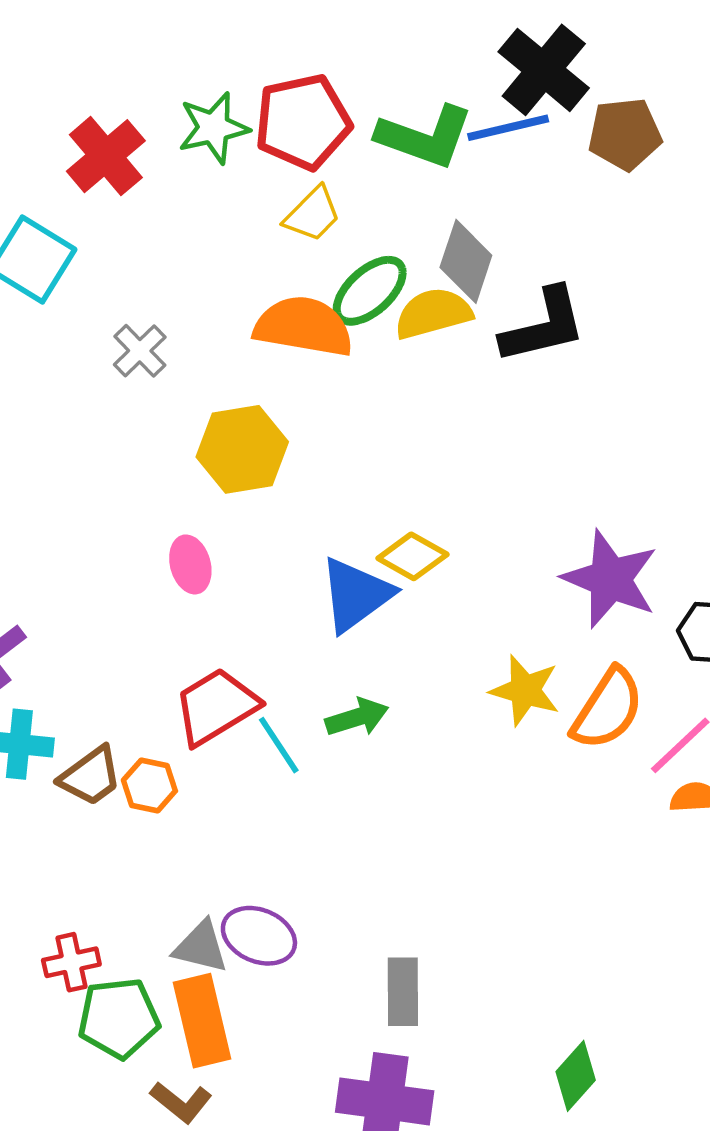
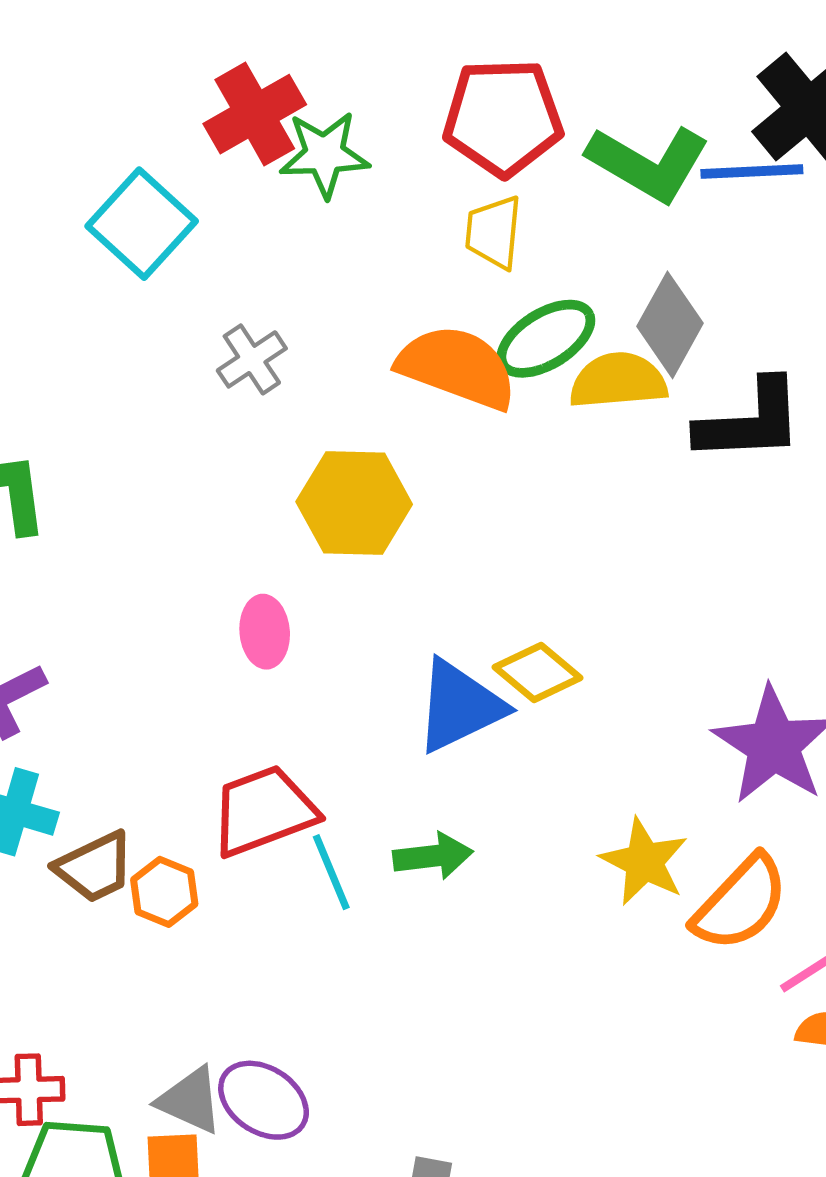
green star: (214, 128) -> (324, 154), moved
yellow trapezoid: (313, 214) -> (494, 232), turned 130

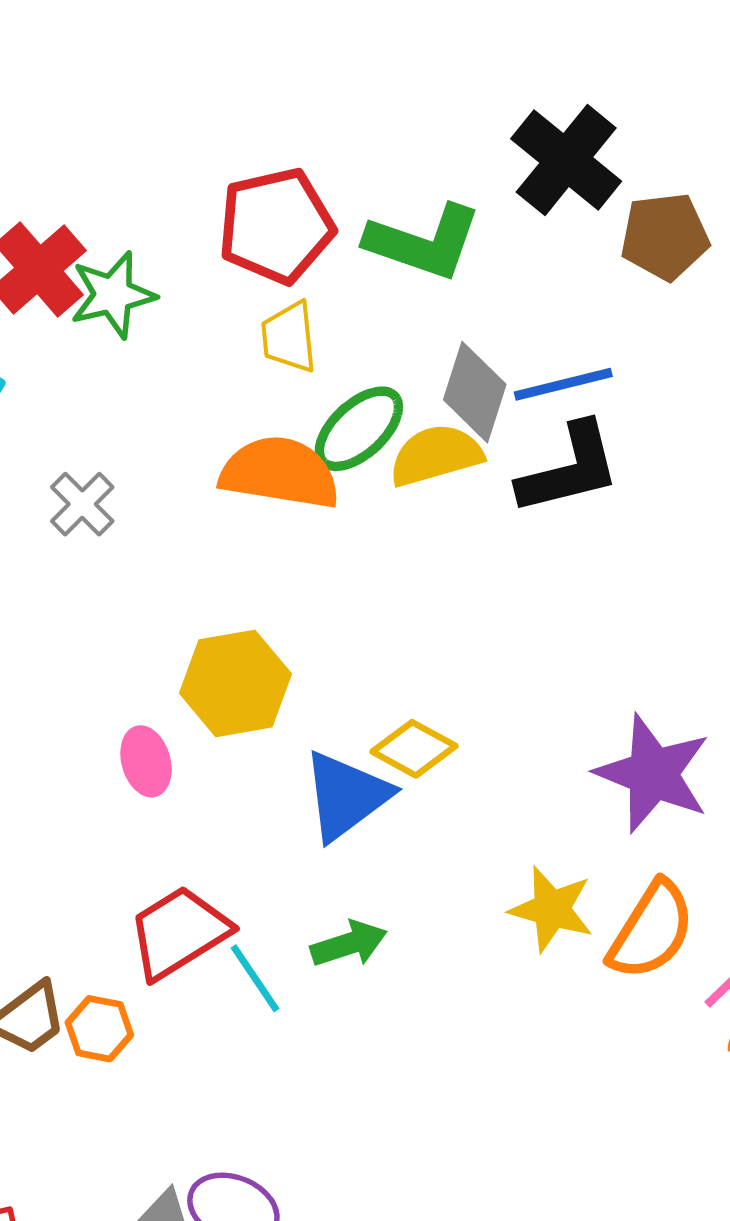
blue line: (752, 172) -> (563, 384), moved
yellow hexagon: (354, 503) -> (235, 683), moved

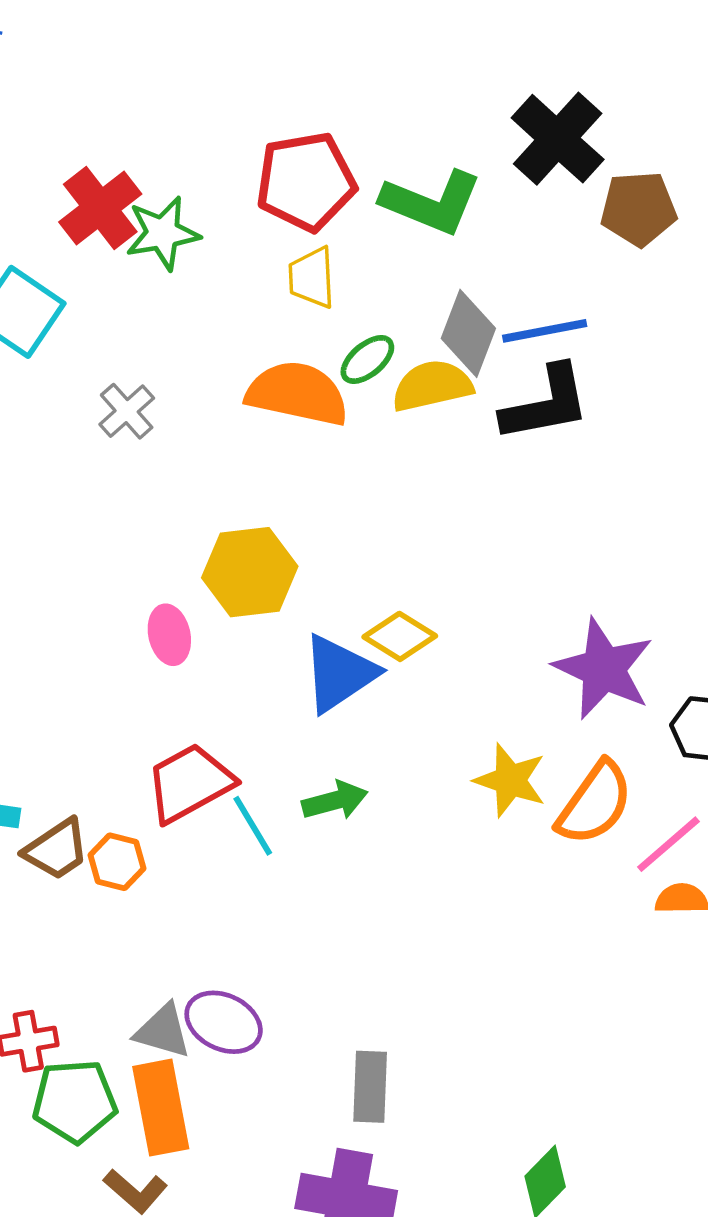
green ellipse: (359, 429) -> (367, 359), size x0.7

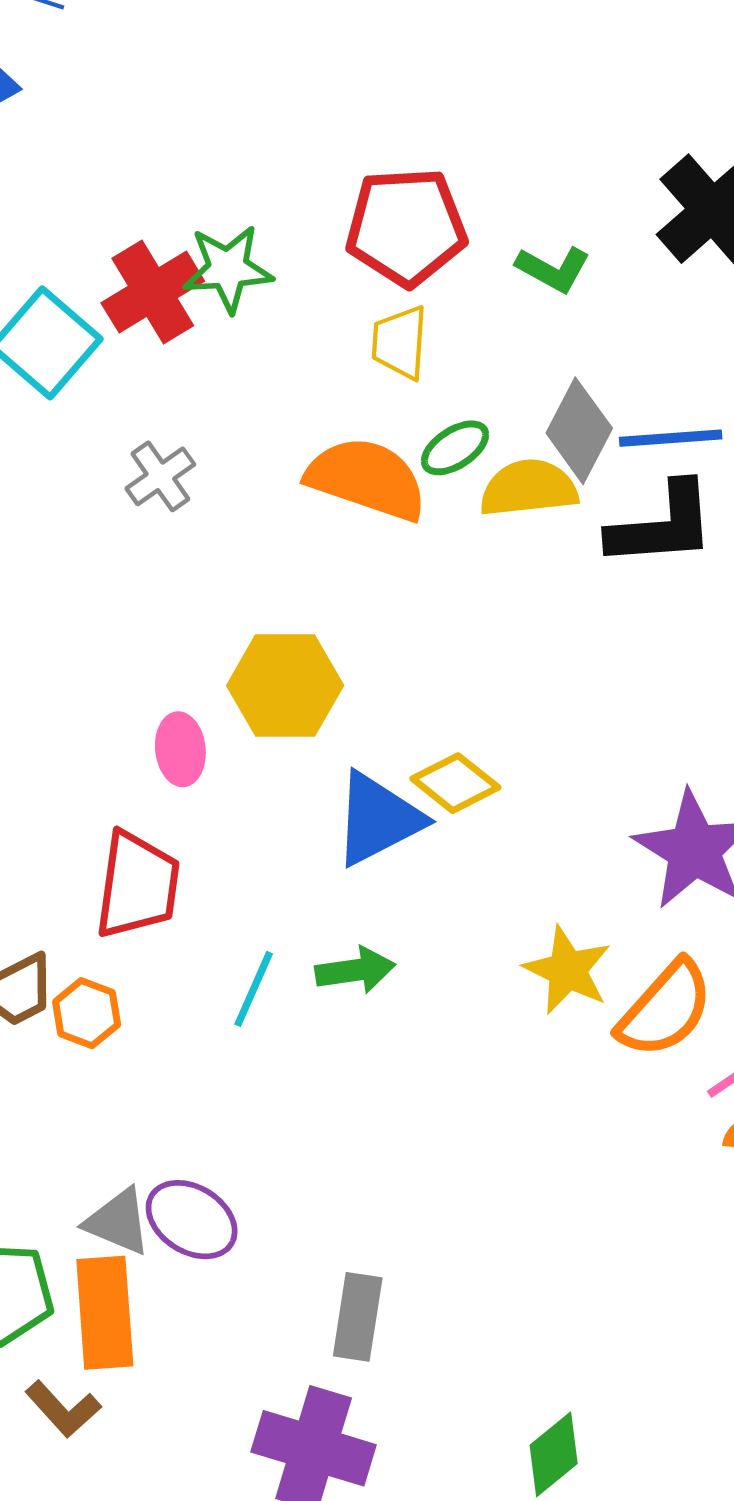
green L-shape: (431, 202) -> (553, 269), size x0.6
red cross: (100, 208) -> (153, 292), moved
red trapezoid: (190, 783) -> (137, 885), moved, turned 120
cyan line: (253, 826) -> (254, 989), turned 48

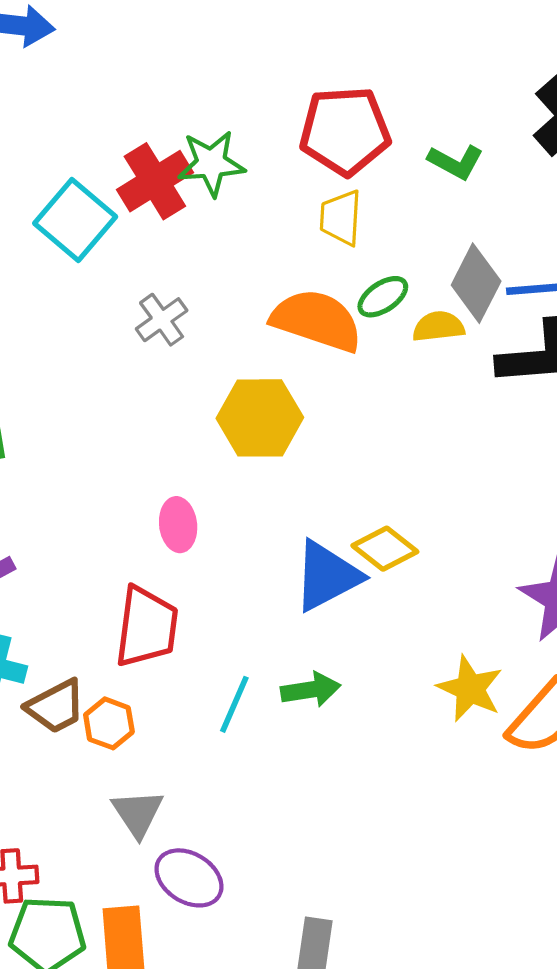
yellow semicircle: (529, 488) -> (438, 327), size x0.7
yellow hexagon: (285, 686) -> (260, 418), moved
gray triangle: (118, 1222) -> (138, 813), moved, turned 34

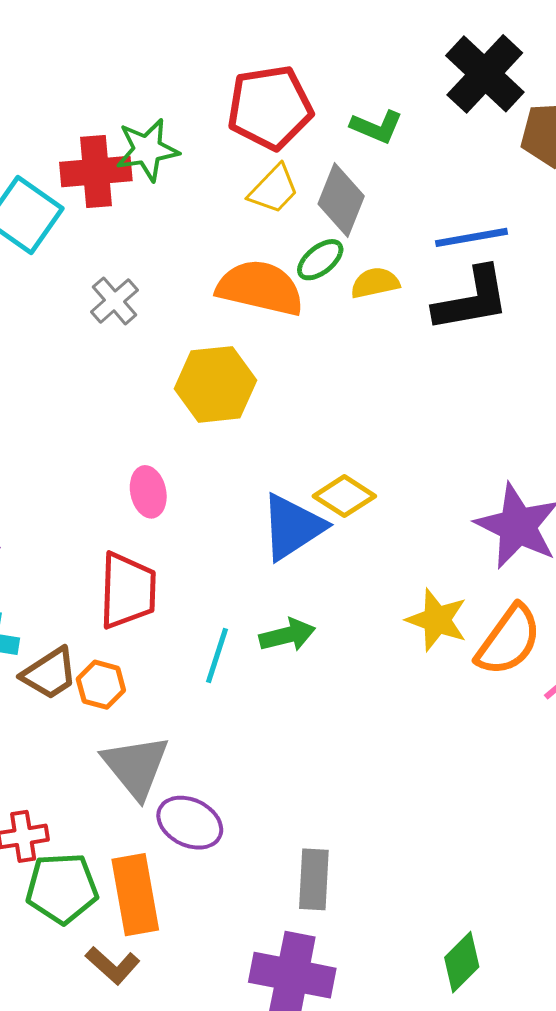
red cross: (155, 181) -> (96, 171), turned 32
yellow trapezoid: (341, 218) -> (274, 189), turned -134
gray diamond: (476, 283) -> (341, 200), moved
gray triangle: (138, 813) -> (136, 766), size x1.4

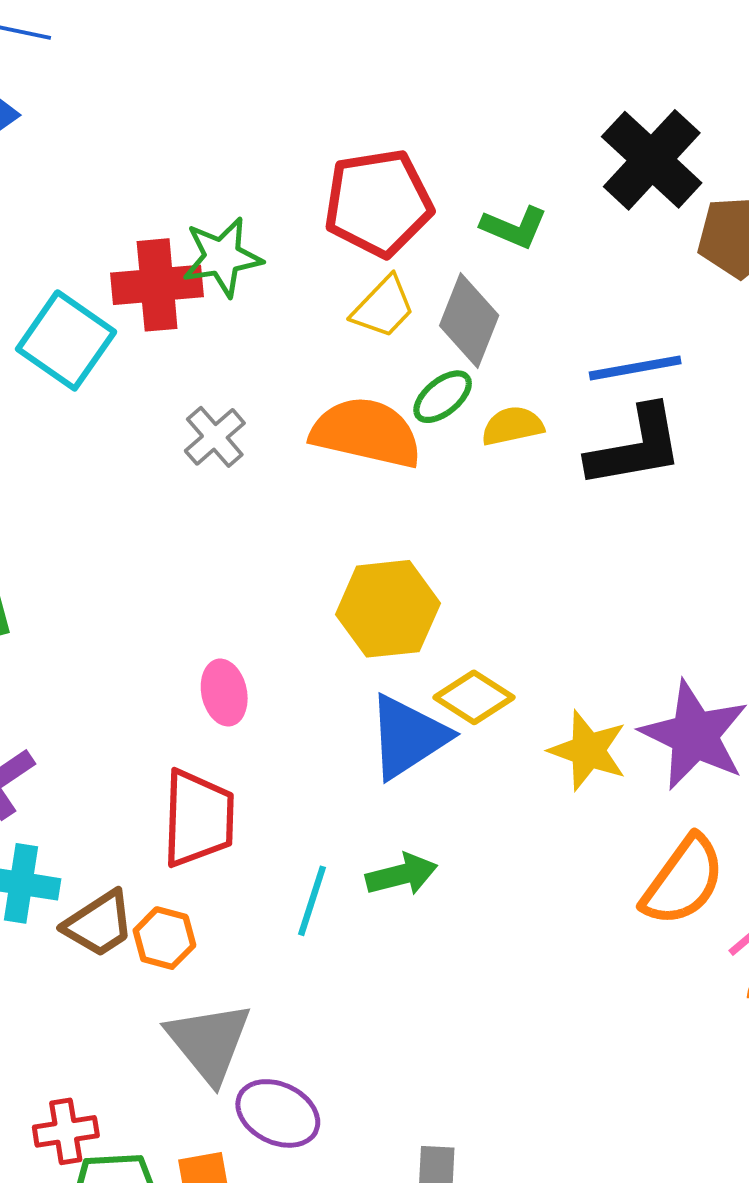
gray cross: (115, 301) -> (215, 437), moved
yellow hexagon: (215, 384) -> (388, 609), moved
yellow star: (437, 620) -> (588, 751), moved

